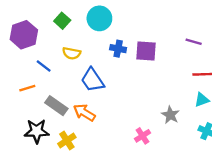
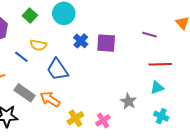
blue cross: (118, 49) -> (81, 41), turned 32
blue line: (44, 66) -> (21, 57), moved
yellow cross: (67, 140) -> (75, 118), moved

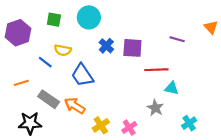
green square: (30, 16) -> (54, 20), turned -32
red line: (160, 64) -> (156, 70), moved
cyan triangle: (157, 88) -> (172, 88), moved, turned 32
cyan cross: (161, 116) -> (189, 123), turned 32

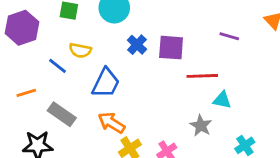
blue trapezoid: (82, 75) -> (106, 83), turned -120
orange arrow: (75, 106) -> (111, 123), moved

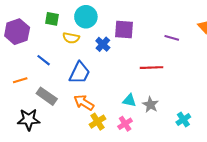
purple square: (171, 48) -> (124, 29), moved
yellow semicircle: (80, 50) -> (71, 38), moved
cyan triangle: (222, 100) -> (129, 100), moved

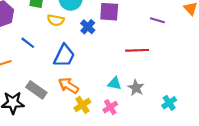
gray rectangle: (47, 96) -> (36, 90), moved

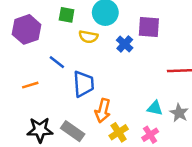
blue trapezoid: (64, 56) -> (83, 84), moved, turned -30
orange arrow: (68, 86) -> (103, 111), turned -108
gray rectangle: (36, 90) -> (73, 131), moved

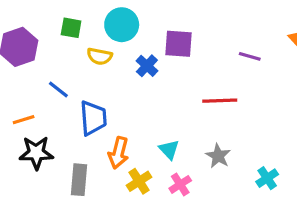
cyan triangle: (155, 108) -> (169, 150), moved, turned 35
black star: (40, 130) -> (36, 153), moved
gray rectangle: (73, 131) -> (79, 180), turned 60

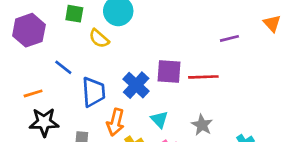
purple square: (179, 44) -> (169, 71), moved
yellow semicircle: (100, 56) -> (99, 38), turned 30
purple line: (250, 56) -> (229, 38), turned -30
blue cross: (147, 66) -> (136, 85), moved, size x1.4

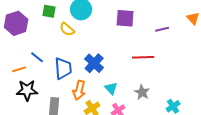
blue line: (63, 67) -> (37, 57), moved
purple square: (169, 71) -> (125, 18), moved

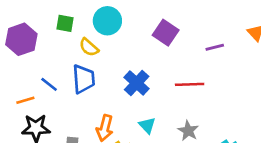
purple square: (125, 18) -> (166, 33), turned 30
blue cross: (94, 63) -> (137, 83), moved
blue trapezoid: (63, 68) -> (84, 79), moved

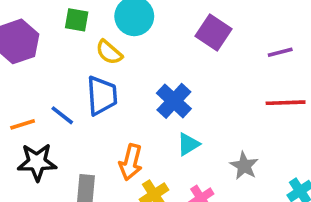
blue line: (49, 84) -> (62, 115), moved
red line: (190, 84) -> (286, 103), moved
cyan triangle: (147, 125) -> (188, 144), moved, turned 42

